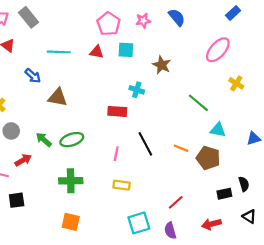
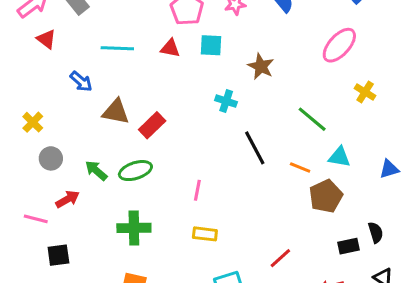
red rectangle: (117, 111) -> (152, 125), moved, turned -48
black line: (145, 144) -> (255, 148), moved
orange line: (181, 148) -> (300, 168), moved
brown pentagon: (208, 158) -> (326, 196), turned 30

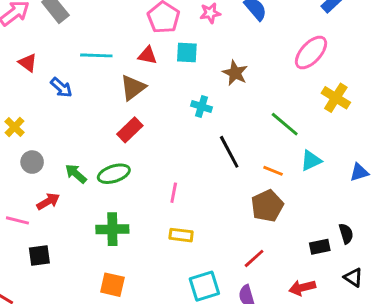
red triangle: (46, 39) -> (28, 63), moved
yellow cross: (365, 92) -> (336, 98), size x1.4
brown triangle: (116, 112) -> (133, 88), moved, turned -48
cyan triangle: (339, 157) -> (311, 161), turned -35
brown pentagon: (326, 196) -> (267, 206), moved

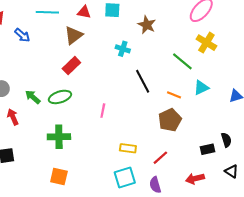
yellow cross: (336, 98) -> (206, 43), moved
red arrow: (48, 201) -> (13, 117), turned -84
yellow rectangle: (181, 235) -> (128, 148), moved

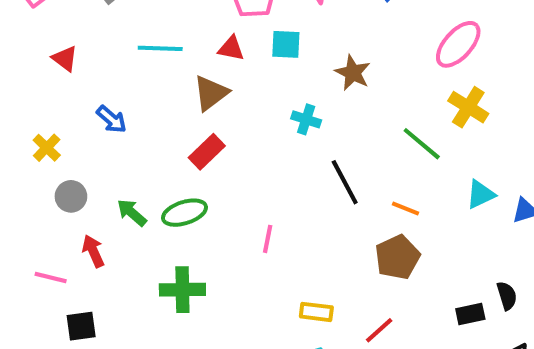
blue arrow: (22, 35) -> (112, 119), moved
cyan triangle: (201, 88) -> (480, 194), moved

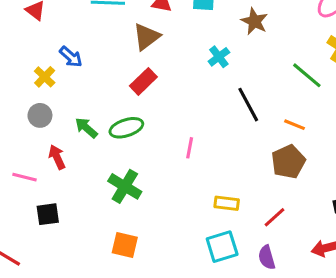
cyan cross: (306, 119) -> (219, 57), turned 35
yellow cross: (47, 148) -> (45, 77), moved
green cross: (182, 290) -> (125, 186), turned 32

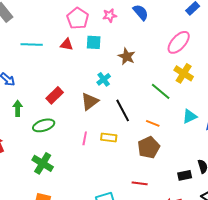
brown triangle: (146, 37) -> (90, 101), moved
green arrow: (86, 128) -> (18, 108), moved, turned 49
yellow rectangle: (227, 203) -> (109, 137), moved
red line: (274, 217) -> (140, 183), turned 49

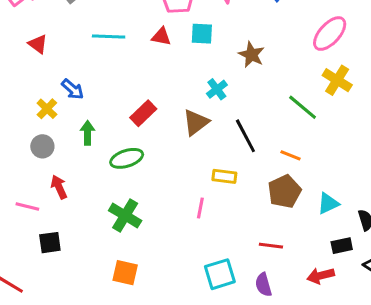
cyan triangle: (190, 116) -> (328, 203), moved
pink line: (85, 138) -> (200, 208), moved
black rectangle: (185, 175) -> (342, 246), moved

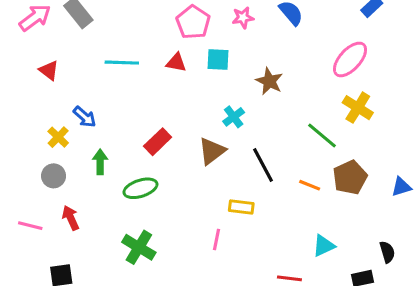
brown pentagon: (285, 191) -> (350, 177), moved
cyan triangle: (328, 203) -> (324, 246), moved
pink line: (27, 207) -> (30, 226), moved

